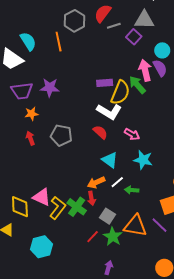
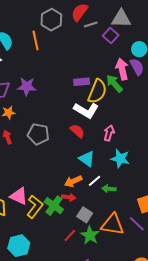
pink arrow: (132, 134) -> (109, 133), turned -105
red arrow: (92, 198) -> (69, 197), turned -72

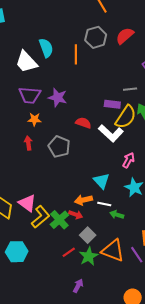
gray line: (91, 25) -> (130, 89), moved
red semicircle: (77, 131) -> (83, 123), moved, turned -35
white line: (94, 181) -> (104, 204), turned 40

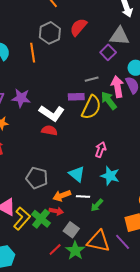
red semicircle: (83, 123) -> (49, 130), moved
white L-shape: (111, 133) -> (52, 113), moved
gray pentagon: (59, 147) -> (37, 178), moved
green arrow: (117, 215) -> (97, 205), turned -56

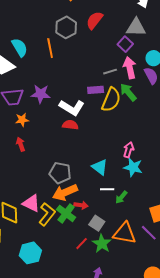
pink arrow: (117, 87) -> (130, 68), moved
pink arrow: (100, 150) -> (129, 150), moved
orange arrow: (62, 196) -> (65, 192), moved, size x1.4

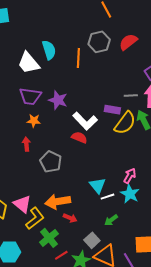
gray pentagon: (60, 173) -> (51, 162), moved
white line: (107, 189) -> (107, 197), moved, turned -32
green cross: (66, 213) -> (49, 238), moved
gray square: (97, 223) -> (92, 240), moved

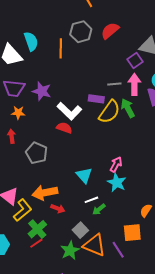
white line: (107, 197) -> (91, 200), moved
red line: (61, 255) -> (36, 243), moved

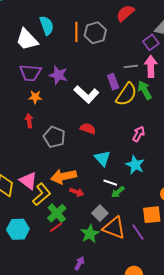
gray hexagon: (81, 32) -> (95, 33), moved
purple rectangle: (96, 99) -> (113, 82), turned 63
red semicircle: (64, 128) -> (88, 129), moved
pink arrow: (116, 164) -> (139, 134), moved
white line: (91, 200) -> (110, 183), turned 40

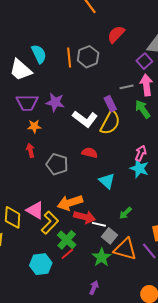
yellow semicircle: (126, 94) -> (110, 123), moved
cyan star: (135, 165) -> (139, 168), moved
white line: (110, 183) -> (99, 224), moved
red arrow: (77, 192) -> (85, 217), size x1.5
cyan hexagon: (18, 229) -> (41, 264), moved

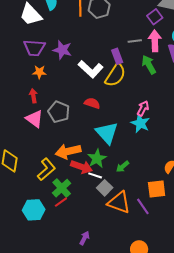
cyan triangle: (107, 181) -> (107, 133), size x1.4
pink triangle: (35, 210) -> (34, 119), moved
green star: (102, 257) -> (97, 158), moved

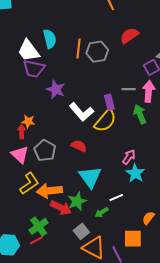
purple trapezoid: (34, 48) -> (34, 69), moved
orange star: (39, 72) -> (28, 121), moved
cyan star: (140, 123) -> (135, 173), moved
yellow L-shape: (46, 169) -> (29, 183), moved
white line: (95, 175) -> (116, 197), moved, turned -48

